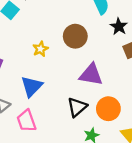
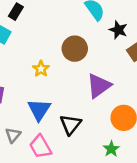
purple triangle: (91, 75) -> (99, 86), turned -35
black triangle: (77, 107) -> (70, 124), moved

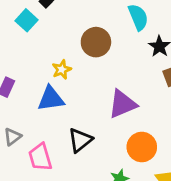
brown circle: (75, 49) -> (96, 42), moved
blue triangle: (39, 110) -> (51, 99), moved, turned 35

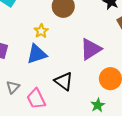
black triangle: (80, 140) -> (64, 81), turned -36

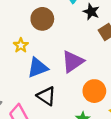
blue triangle: (37, 54) -> (38, 68), moved

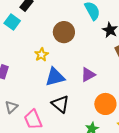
purple triangle: (73, 62) -> (88, 75), size x0.7

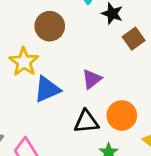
yellow star: (41, 55) -> (24, 62), size x1.5
black triangle: (60, 104) -> (86, 122), moved, turned -36

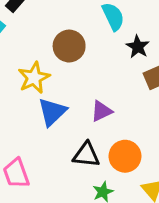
blue triangle: (47, 89) -> (52, 112), turned -32

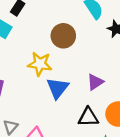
yellow star: (34, 78) -> (40, 64), turned -30

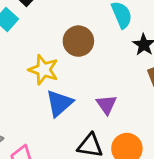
purple triangle: (95, 82) -> (106, 105), turned -42

